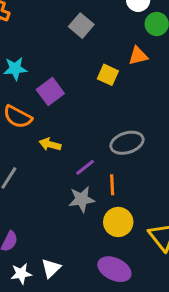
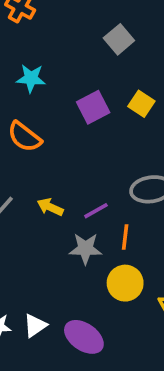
purple square: (50, 91) -> (93, 107), moved
yellow arrow: (50, 144) -> (50, 207), moved
purple ellipse: (114, 269) -> (84, 337), moved

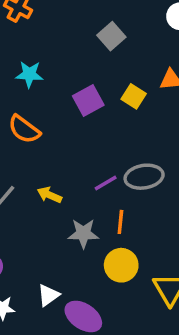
purple line: (96, 211) -> (106, 183), moved
white triangle: (35, 326) -> (48, 295), moved

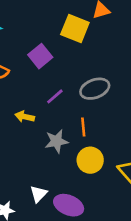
yellow square: (134, 96) -> (75, 29), size x1.5
purple square: (88, 100) -> (40, 56), moved
purple line: (106, 183) -> (55, 96), moved

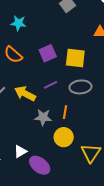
yellow square: (75, 29) -> (75, 58), moved, turned -30
yellow arrow: (25, 117) -> (25, 94), size x1.5

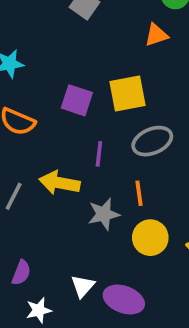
purple square: (48, 53) -> (77, 100), turned -30
purple line: (50, 85) -> (99, 154), turned -40

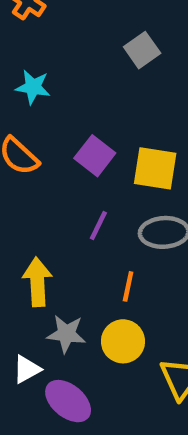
yellow arrow: (59, 183) -> (37, 282), moved, turned 57
gray star: (104, 214) -> (66, 334), moved

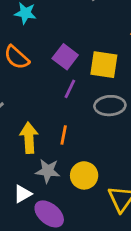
purple line: (98, 226) -> (70, 89), moved
orange line: (128, 286) -> (64, 135), moved

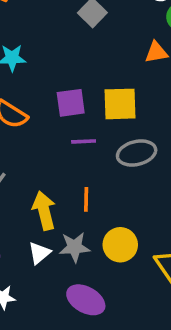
purple square: (65, 57) -> (71, 103), turned -35
purple line: (70, 89) -> (84, 141), turned 72
white triangle: (23, 194) -> (39, 253), moved

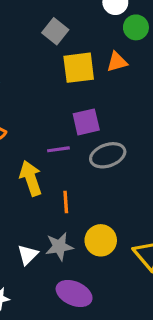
purple square: (71, 103) -> (86, 122), moved
yellow square: (120, 104) -> (79, 68), moved
yellow arrow: (44, 211) -> (31, 178), moved

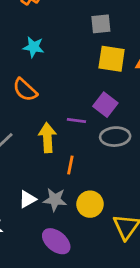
gray square: (55, 31) -> (101, 24), turned 30
purple square: (86, 122) -> (105, 105), turned 35

